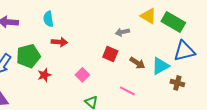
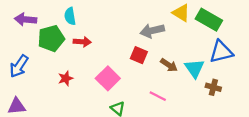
gray arrow: (122, 32) -> (152, 31), size x1.5
green pentagon: (28, 56) -> (51, 38), moved
cyan triangle: (160, 66) -> (194, 68), turned -36
pink square: (82, 75) -> (108, 78), size x1.5

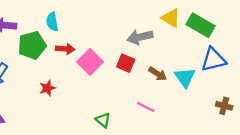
pink square: (108, 78) -> (90, 62), moved
brown cross: (213, 87) -> (224, 106), moved

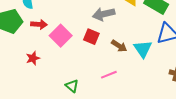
red star: (47, 88) -> (33, 58), moved
pink line: (146, 107) -> (109, 75), turned -49

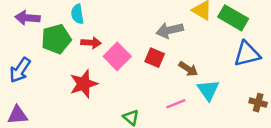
cyan triangle: (143, 49) -> (208, 90), moved
red star: (33, 58) -> (84, 84), size x1.6

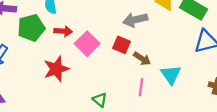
brown arrow: (188, 69) -> (142, 59), moved
pink line: (176, 104) -> (141, 87), turned -60

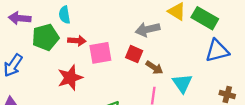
pink square: (87, 44) -> (100, 53), turned 35

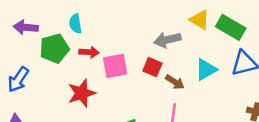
cyan triangle: (182, 83) -> (206, 70), moved, turned 35

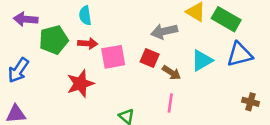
cyan semicircle: (75, 24) -> (85, 16), moved

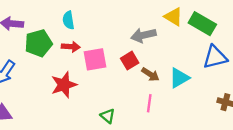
red square: (150, 58) -> (130, 61), turned 36
cyan triangle: (202, 60) -> (179, 78), moved

